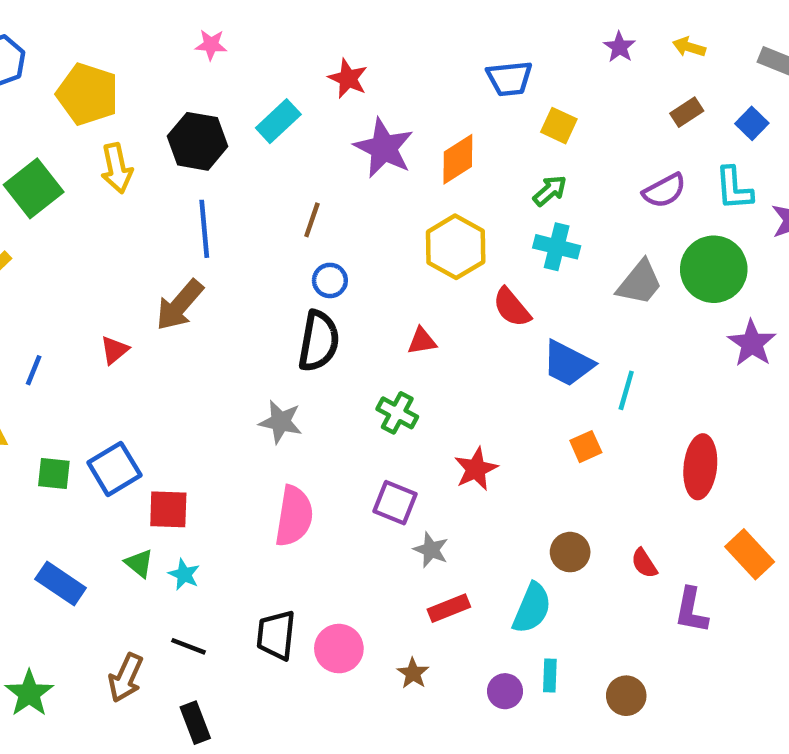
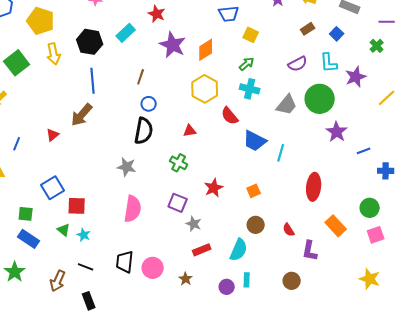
orange square: (586, 447) -> (254, 191), moved
green square: (54, 473) -> (26, 214), moved
green star: (29, 693) -> (15, 272), moved
brown circle: (626, 696) -> (292, 281), moved

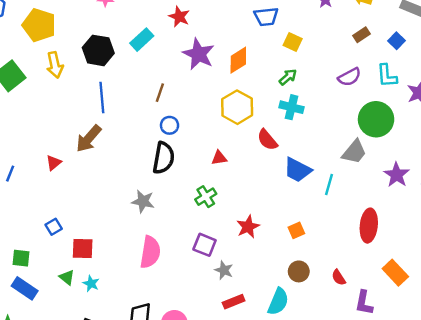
gray trapezoid: (287, 105) -> (354, 152), moved
purple star: (337, 132) -> (397, 175), moved
green cross: (179, 163) -> (206, 197), turned 30
blue square: (53, 188) -> (54, 227), size x0.6

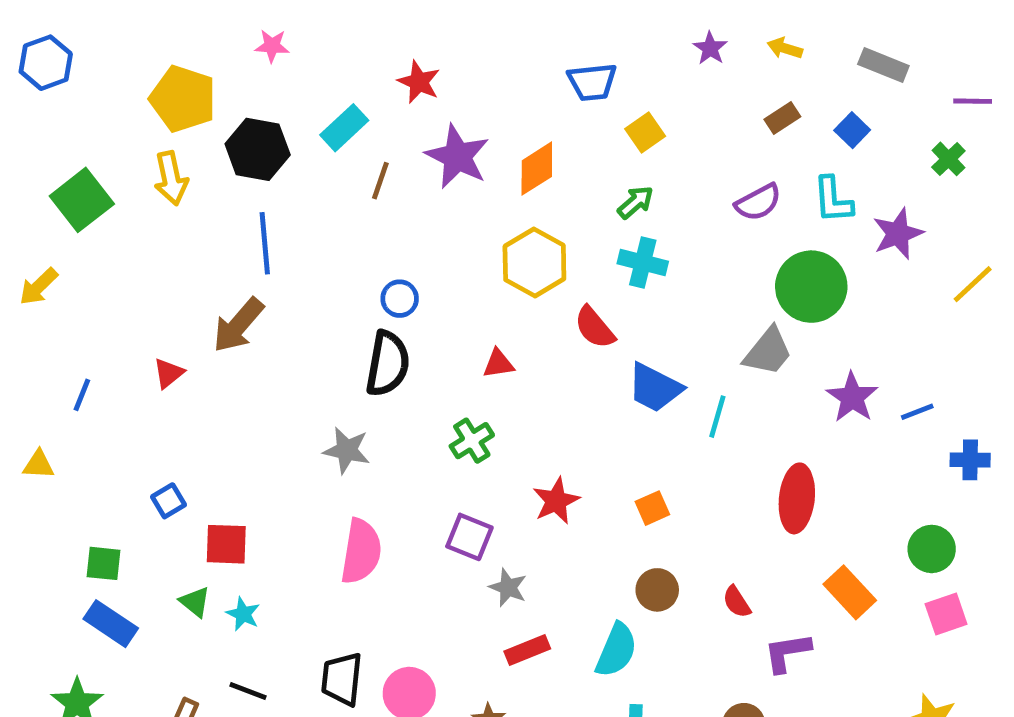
yellow pentagon: (39, 25) -> (183, 99), moved
yellow square: (293, 42) -> (645, 133), turned 30
brown line: (160, 93) -> (380, 181), moved
purple L-shape: (364, 303) -> (787, 652), turned 70

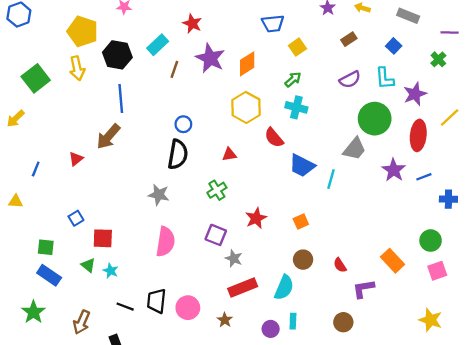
brown rectangle: (782, 118) -> (349, 39), moved
red ellipse: (797, 498) -> (418, 135), moved
red rectangle: (527, 650) -> (243, 288), size x1.4
black line: (248, 691) -> (125, 307), moved

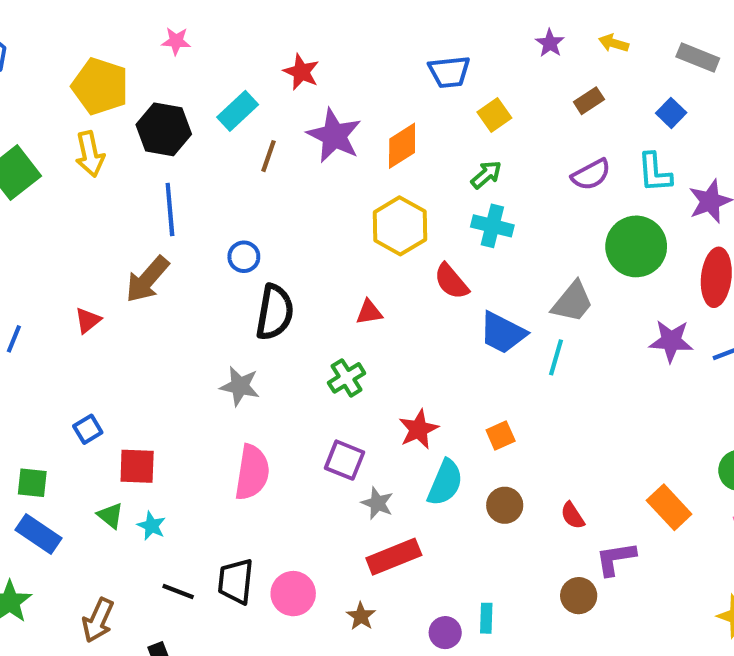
blue circle: (183, 124) -> (244, 257), moved
gray trapezoid: (354, 149) -> (572, 302), moved
purple star: (394, 170) -> (671, 341), turned -30
cyan semicircle: (284, 288) -> (445, 483), moved
brown circle: (343, 322) -> (579, 596), moved

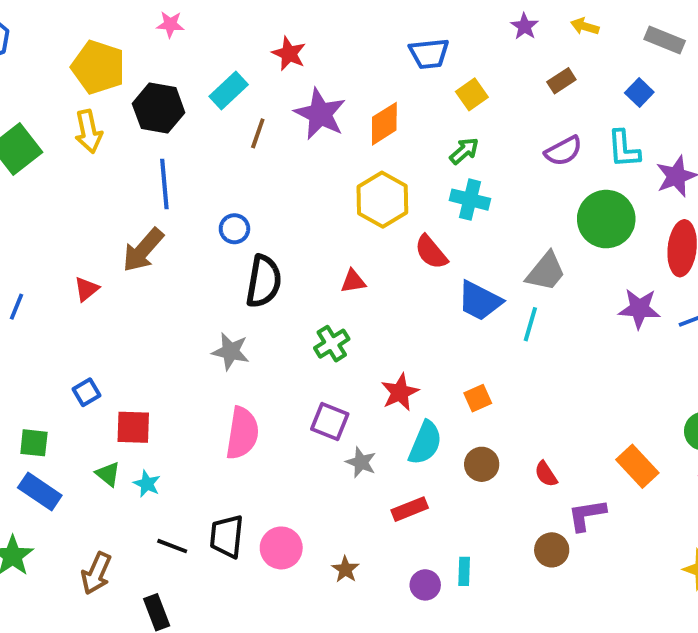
red rectangle: (394, 557) -> (410, 509), moved, size x0.7

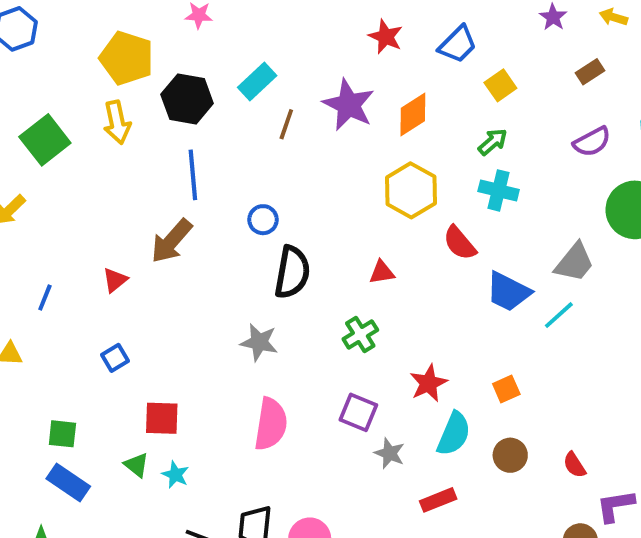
red star: (289, 54) -> (386, 37), moved
blue trapezoid: (429, 54) -> (458, 44), turned -39
cyan line: (530, 324) -> (559, 315), turned 32
blue square: (87, 392) -> (115, 358), moved

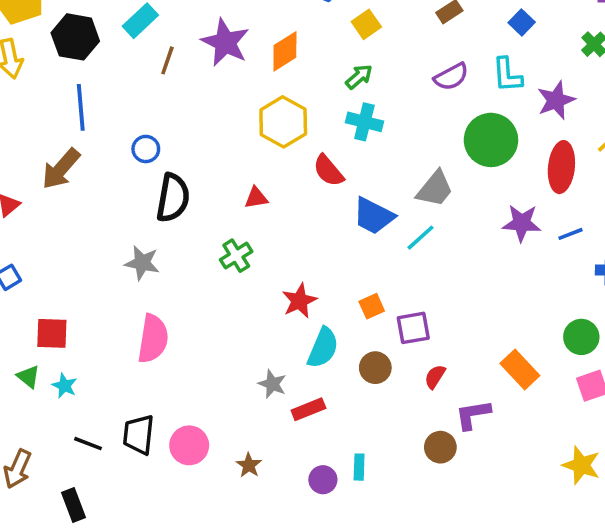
purple square: (358, 412) -> (413, 328), moved, turned -32
gray star: (390, 453) -> (272, 384), moved
red semicircle: (574, 465) -> (435, 377), turned 65

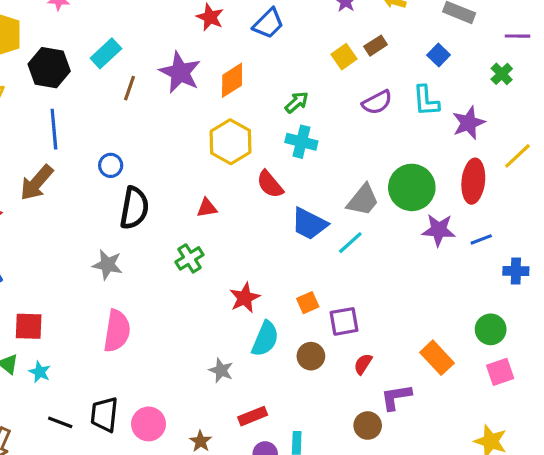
yellow square: (366, 24) -> (344, 57), moved
green circle: (491, 140) -> (412, 187), moved
red rectangle: (308, 409) -> (253, 416), moved

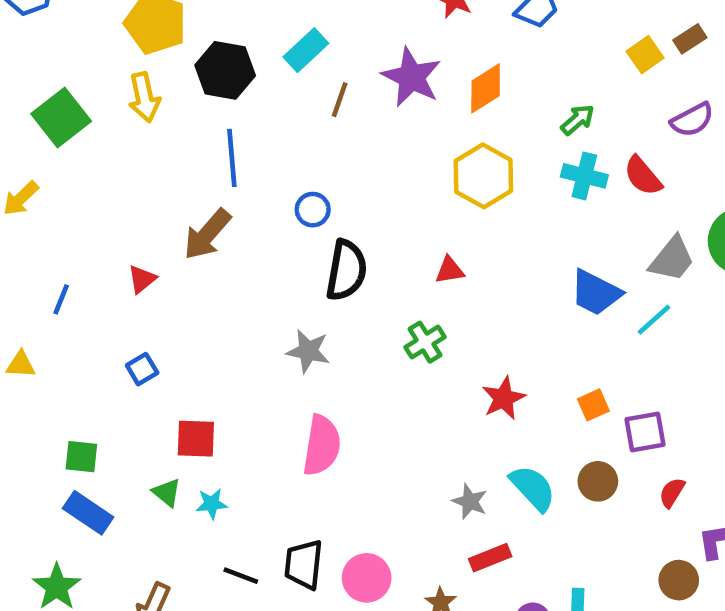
red semicircle: (270, 184) -> (643, 176), moved
cyan semicircle: (265, 339) -> (533, 488), moved, turned -66
cyan star: (40, 372) -> (212, 504), turned -30
red rectangle: (253, 416) -> (490, 558), moved

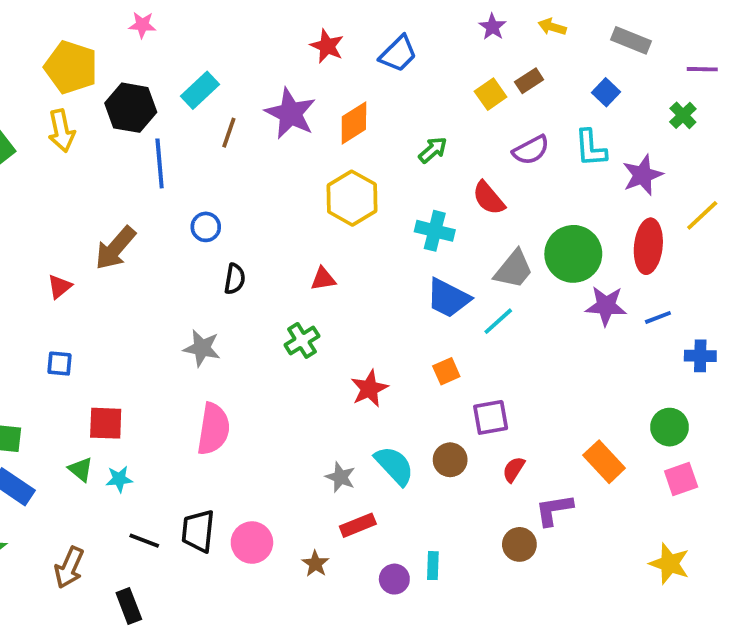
blue line: (232, 158) -> (160, 163), moved
cyan cross: (584, 176) -> (435, 231), moved
black semicircle: (346, 270) -> (235, 279), size x0.6
blue square: (142, 369) -> (60, 364), turned 36
orange square: (593, 405) -> (446, 371), moved

